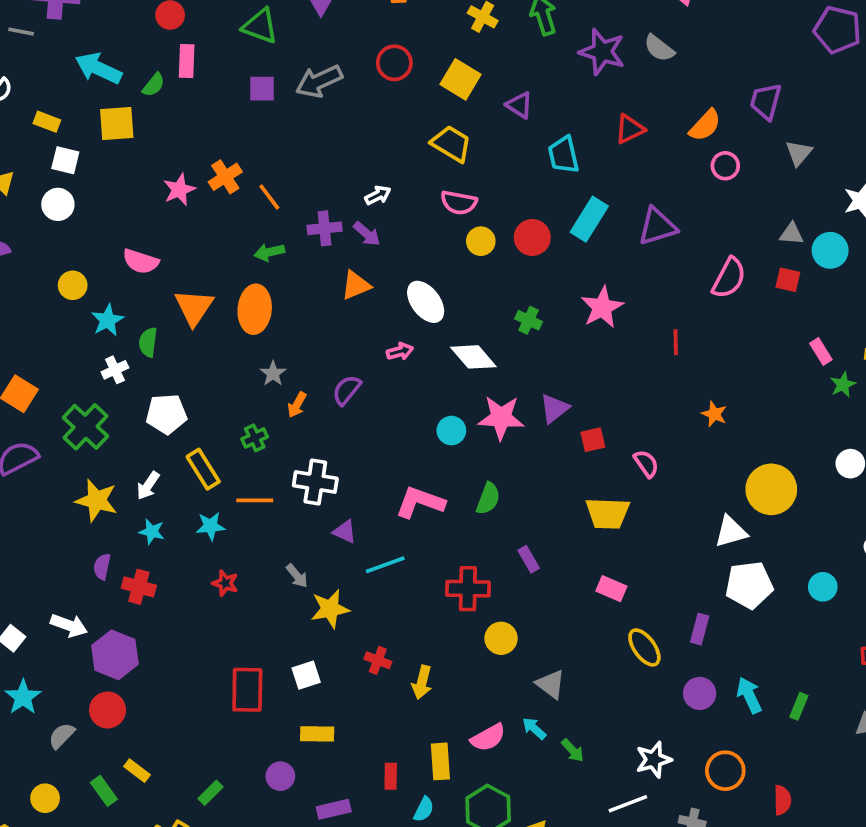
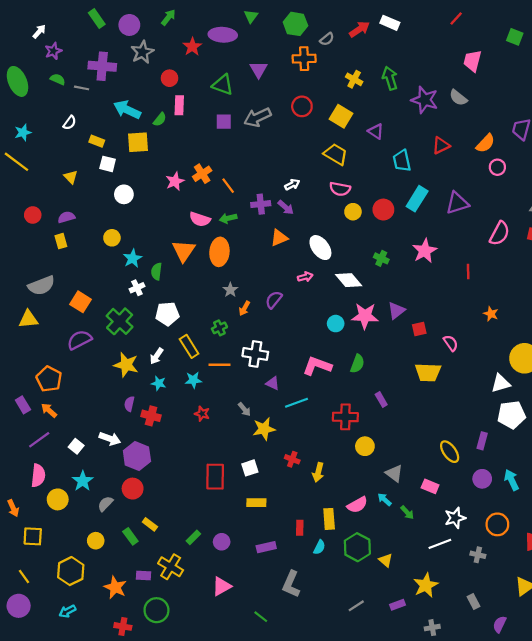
white circle: (58, 204) -> (124, 194), moved
pink semicircle: (141, 261) -> (200, 219), moved
pink rectangle: (611, 589) -> (430, 486), moved
purple circle: (280, 776) -> (222, 542), moved

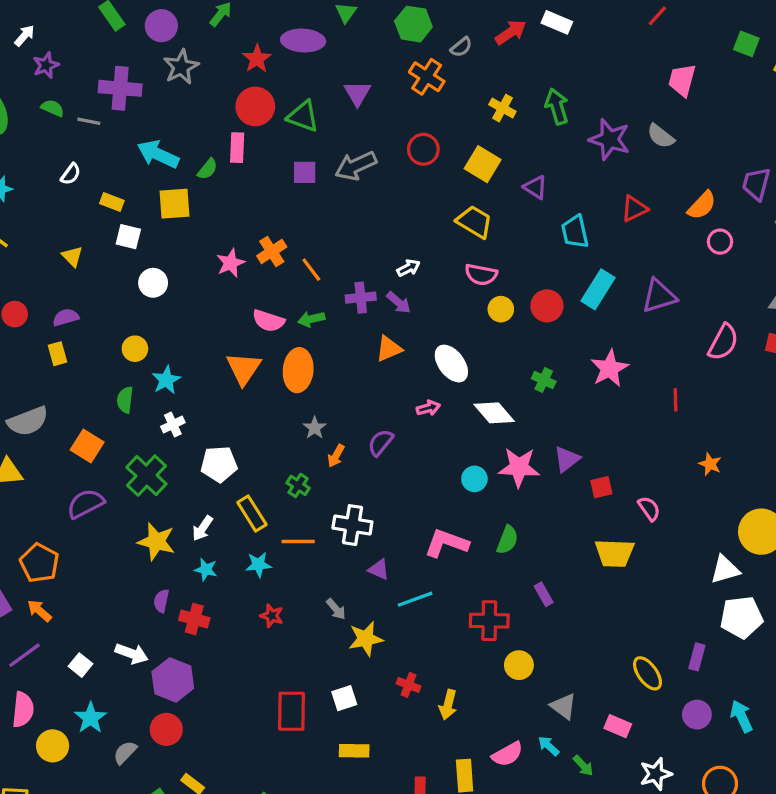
orange cross: (304, 59) -> (427, 77), turned 35
red circle: (170, 78) -> (255, 106), moved, size x1.5
green semicircle: (156, 271) -> (125, 400), moved
green cross: (219, 328) -> (298, 485), turned -32

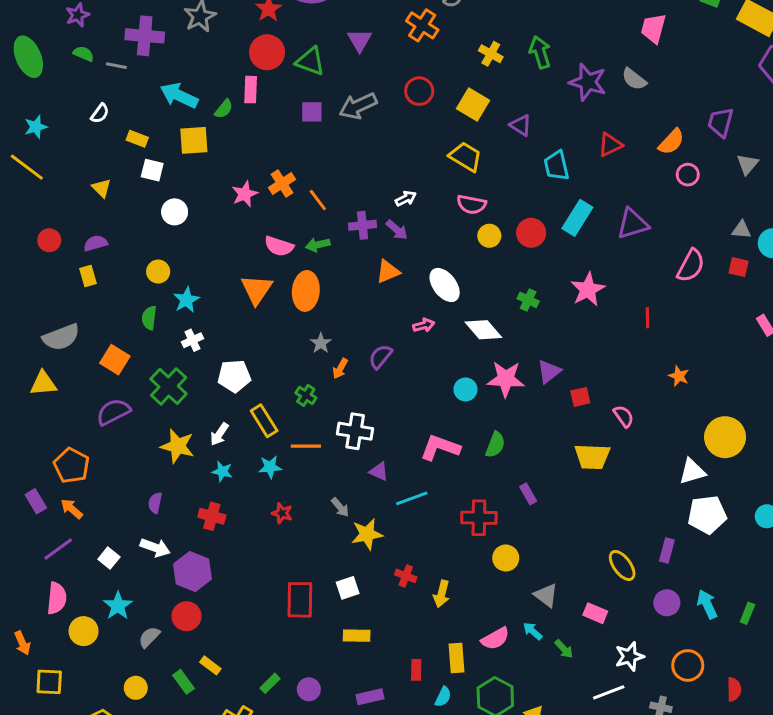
purple semicircle: (161, 601) -> (155, 503), moved

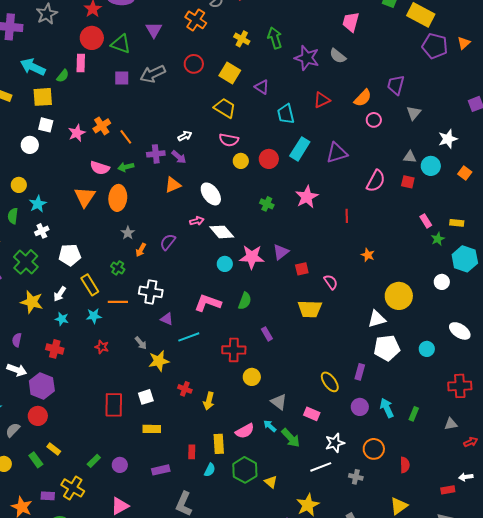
white square: (152, 170) -> (46, 125), moved
white diamond: (483, 330) -> (222, 232), moved
green arrow: (564, 649) -> (291, 438), size x1.5

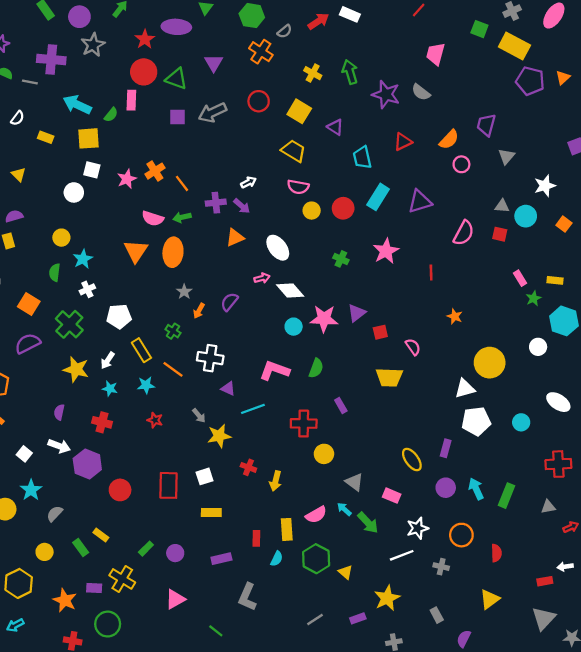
orange line: (118, 302) -> (173, 369), turned 36
green rectangle: (414, 414) -> (507, 496), size x1.5
red circle: (38, 416) -> (120, 490), moved

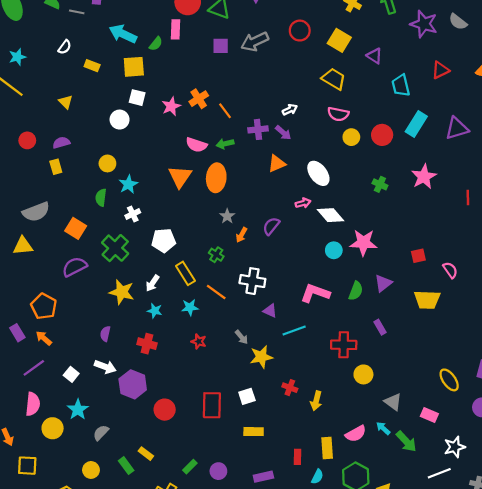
purple triangle: (357, 313) -> (383, 283), moved

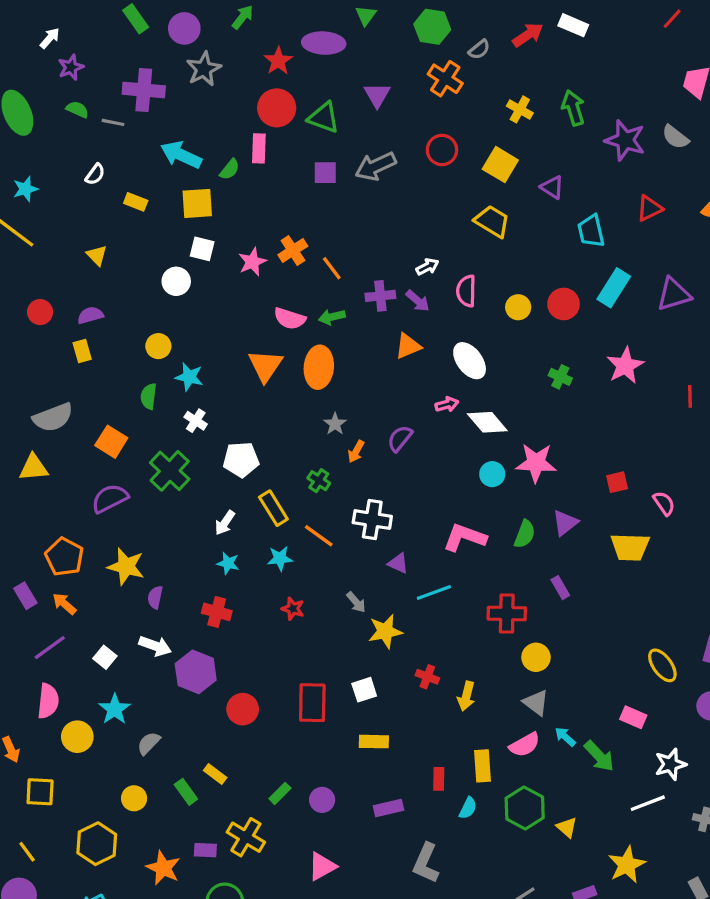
pink semicircle: (338, 114) -> (466, 291), moved, turned 80
cyan star: (128, 184) -> (189, 377), turned -30
white cross: (133, 214) -> (196, 421), turned -32
yellow star: (122, 292) -> (126, 567), moved
gray triangle: (393, 402) -> (536, 703), moved

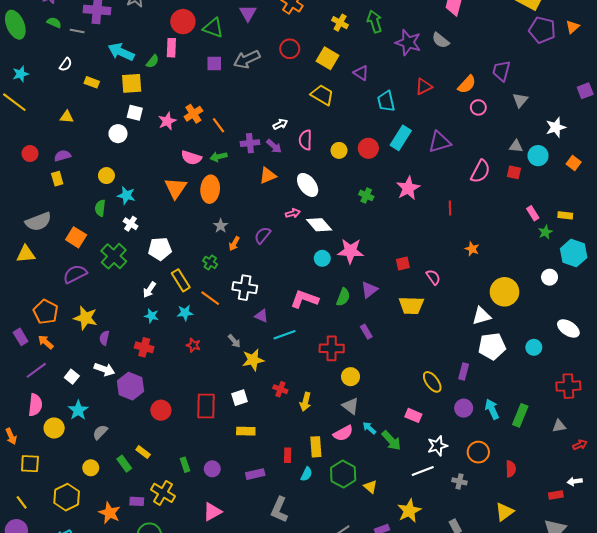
yellow triangle: (97, 255) -> (67, 117), turned -40
green rectangle: (280, 793) -> (185, 465), turned -64

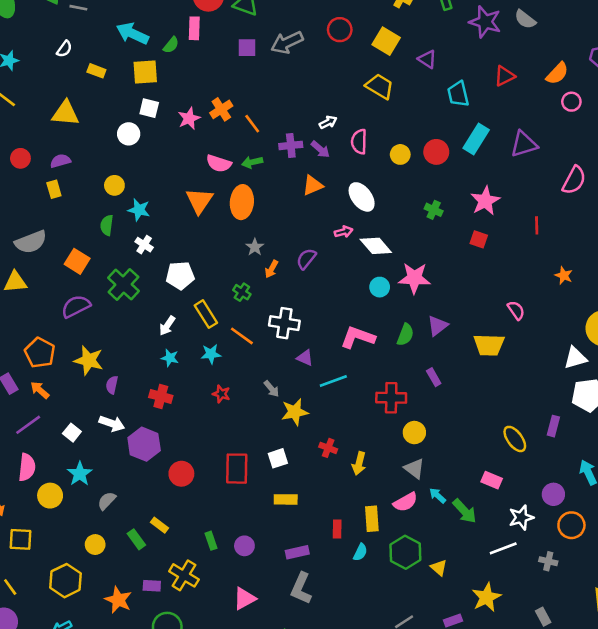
yellow triangle: (67, 117) -> (66, 113), size x1.6
red square: (403, 264) -> (479, 239), moved, turned 32
purple circle: (464, 408) -> (553, 494), moved
gray L-shape: (279, 510) -> (301, 588), moved

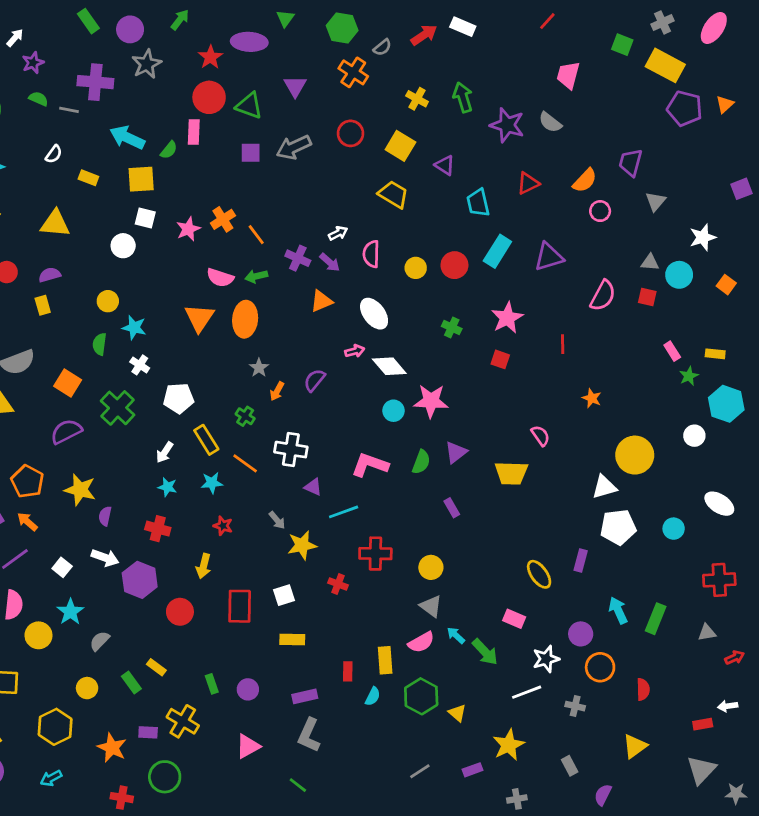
purple cross: (291, 145) -> (298, 258), turned 30
red cross: (391, 398) -> (375, 554), moved
yellow arrow: (359, 463) -> (204, 566), moved

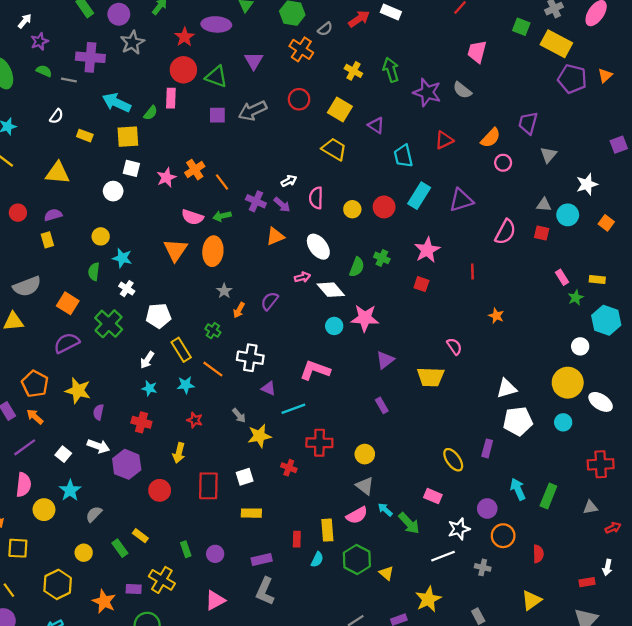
yellow circle: (635, 455) -> (568, 383), moved
green semicircle: (421, 462) -> (357, 267), moved
white arrow: (728, 706) -> (607, 567), turned -70

